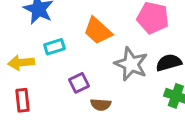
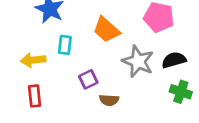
cyan rectangle: (54, 47) -> (65, 45), turned -66

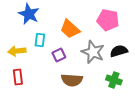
purple square: (88, 79) -> (59, 55), moved
green cross: (181, 92) -> (114, 80), moved
brown semicircle: (109, 100) -> (72, 80), size x1.5

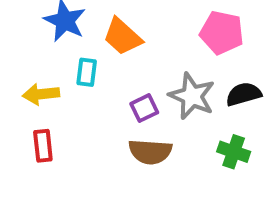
orange trapezoid: (70, 29) -> (122, 37), moved
purple square: (59, 55) -> (144, 108), moved

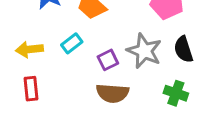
cyan rectangle: (87, 72) -> (72, 43), moved, turned 45
black semicircle: (244, 94) -> (183, 49), turned -92

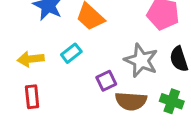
purple square: (108, 60) -> (106, 81), moved
brown semicircle: (113, 93) -> (131, 101), moved

